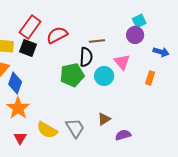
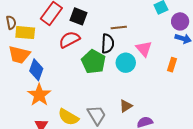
red semicircle: (57, 35) -> (69, 40), moved
purple circle: (135, 35) -> (180, 21), moved
black square: (28, 48) -> (78, 16), moved
green pentagon: (72, 75) -> (94, 62), turned -30

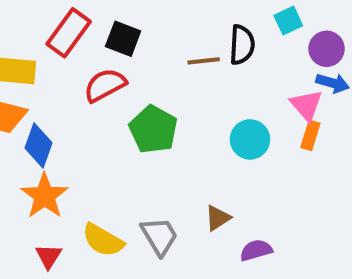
black semicircle: (108, 44) -> (242, 45), moved
pink triangle: (144, 49) -> (306, 105), moved
cyan circle: (126, 63) -> (250, 139), moved

